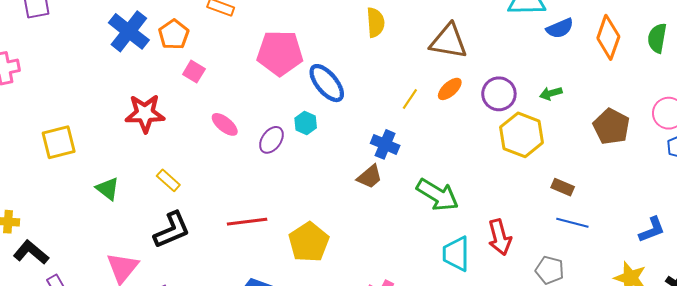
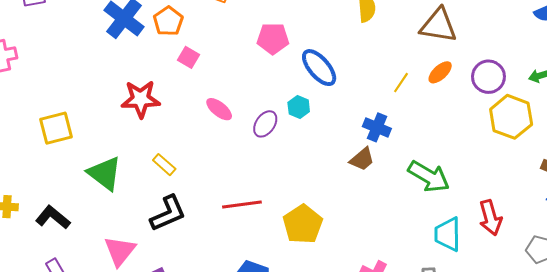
pink pentagon: (280, 53) -> (273, 38), size x0.7
green triangle: (108, 189) -> (105, 173), size x1.5
black L-shape: (31, 252) -> (53, 217), moved

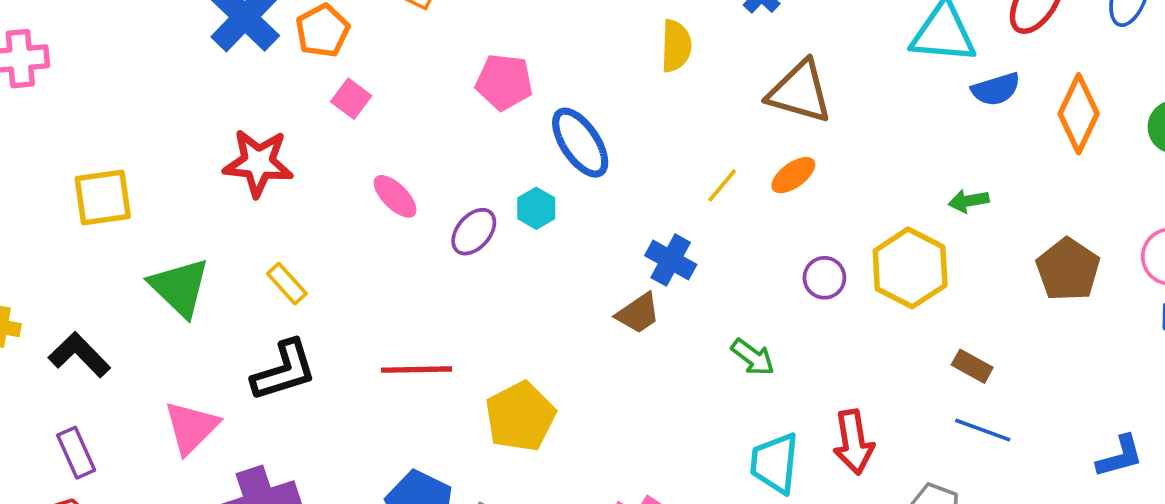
purple circle: (488, 77) -> (824, 278), moved, size x0.7
green arrow: (429, 176) -> (753, 357), size x0.6

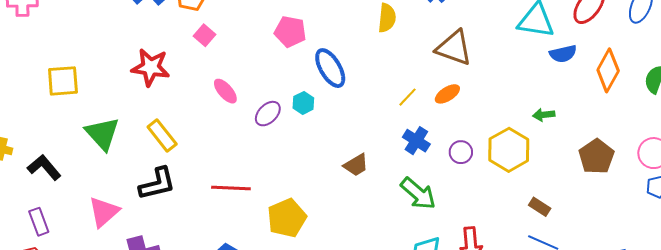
blue cross: (671, 260) -> (416, 141), moved
yellow rectangle: (287, 284) -> (162, 136), size x1.4
green arrow: (753, 357) -> (418, 194), size x1.5

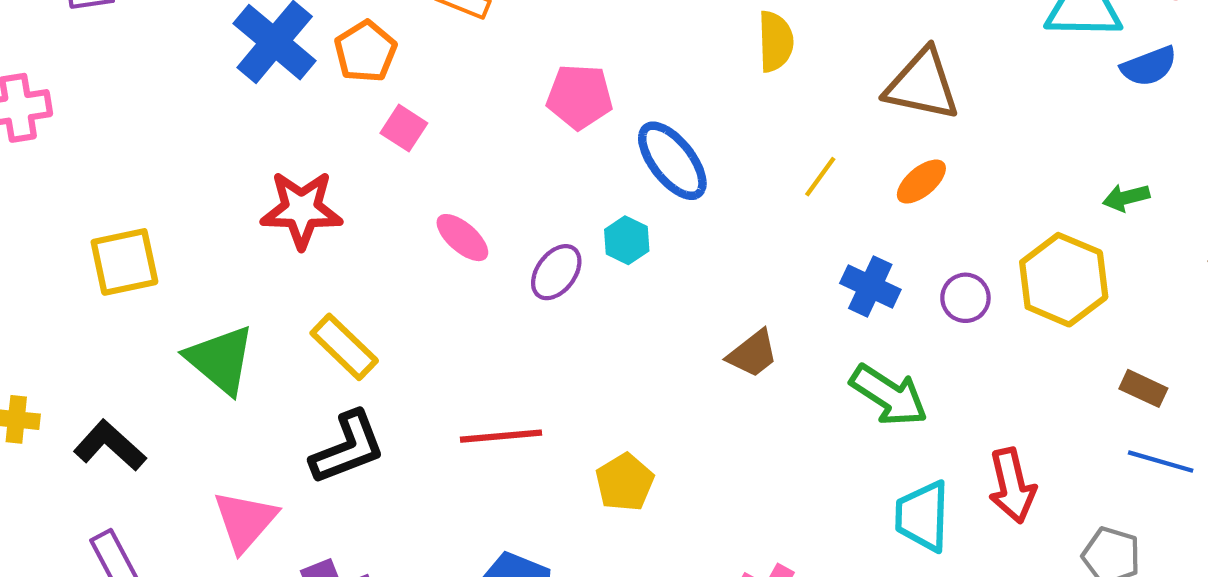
yellow line: (407, 97) -> (820, 177), moved
yellow pentagon: (287, 218) -> (625, 482), size x0.7

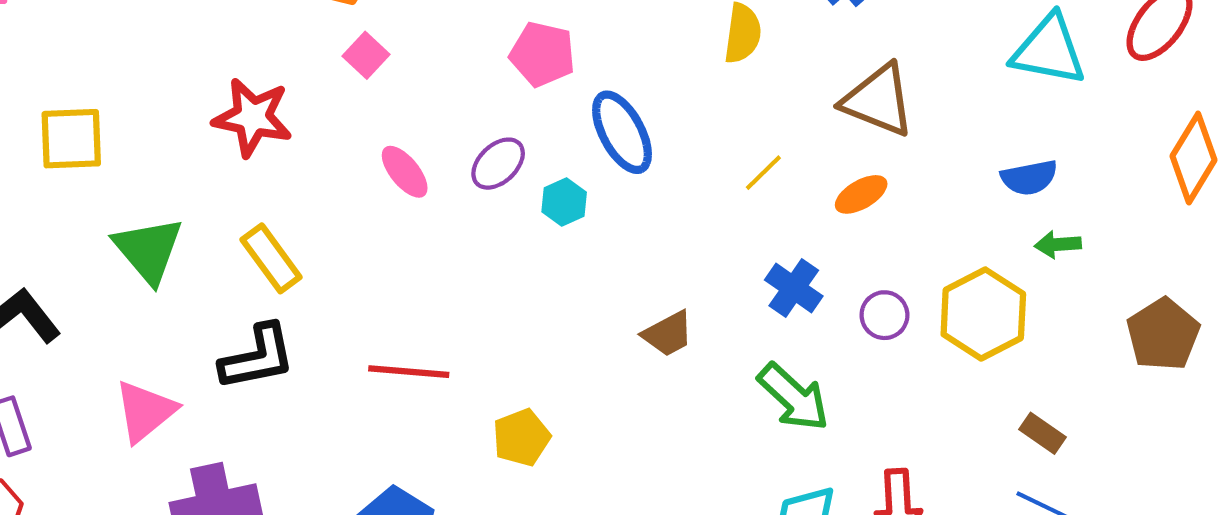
blue semicircle: (1149, 66) -> (1029, 178), moved
purple ellipse: (556, 272) -> (498, 164), moved

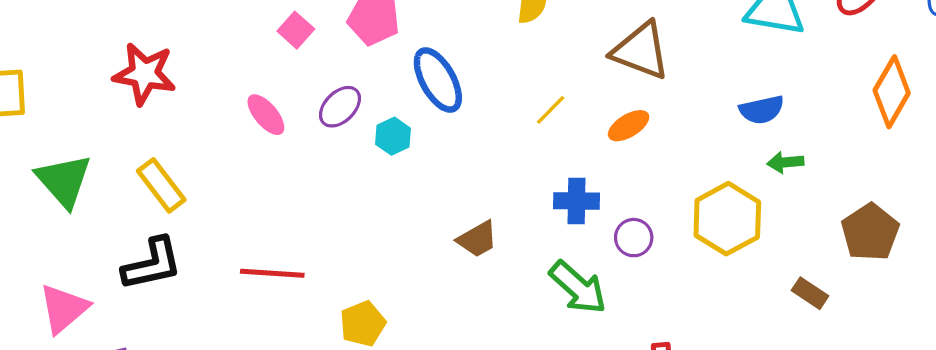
pink square: (366, 55) -> (296, 30), moved
blue cross: (794, 288) -> (576, 201), turned -33
purple circle: (884, 315) -> (634, 238), moved
brown rectangle: (1042, 433) -> (810, 293), moved

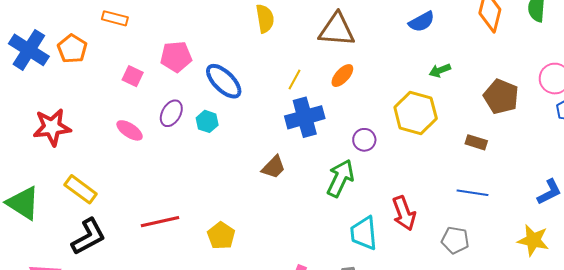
blue semicircle: (762, 110) -> (422, 22), moved
blue cross: (576, 201) -> (305, 117), moved, size x1.4
green arrow: (578, 288) -> (340, 178), turned -90

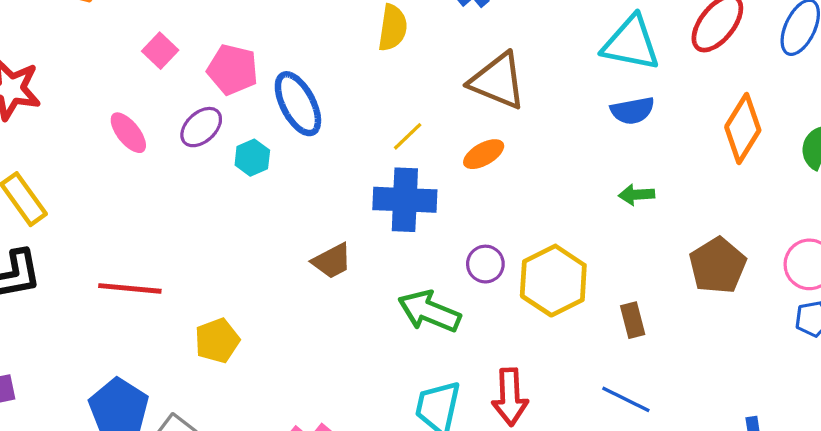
pink pentagon: (176, 57) -> (233, 70), moved
yellow hexagon: (416, 113) -> (553, 281), moved
brown rectangle: (476, 142) -> (633, 320), moved, turned 40
green arrow: (340, 178) -> (429, 311), turned -111

